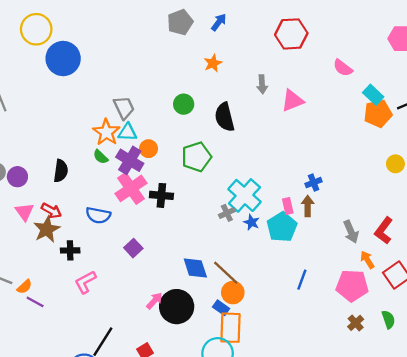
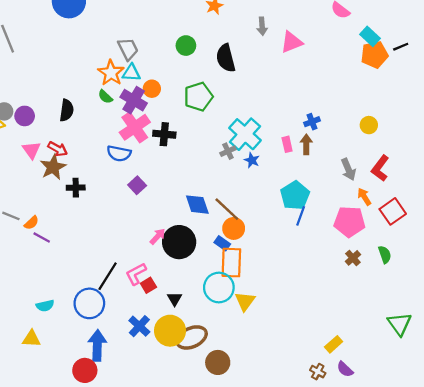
yellow circle: (395, 164) -> (369, 125), moved
blue semicircle: (98, 215) -> (119, 153), moved
cyan pentagon: (282, 227) -> (295, 195), moved
pink L-shape: (85, 282) -> (136, 274), moved

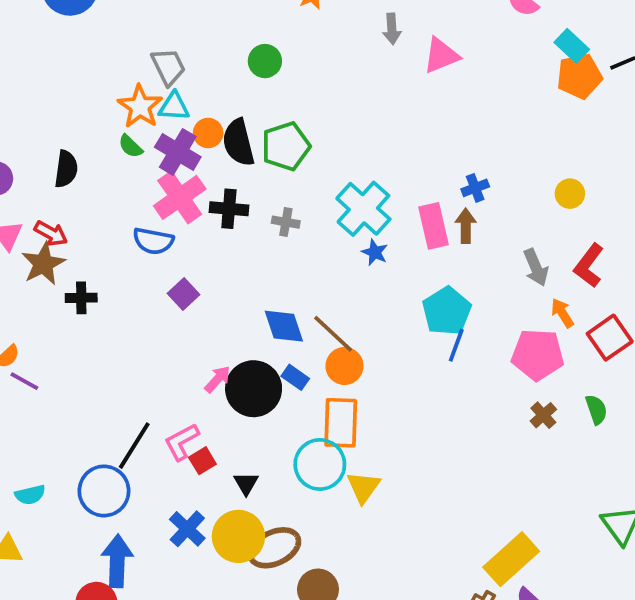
black semicircle: (226, 58) -> (238, 142), moved
pink rectangle: (287, 144) -> (434, 226), size x1.6
gray cross: (228, 151) -> (286, 222), moved, turned 35
blue rectangle: (222, 243) -> (295, 377), moved
yellow rectangle: (334, 344) -> (511, 559), size x1.8

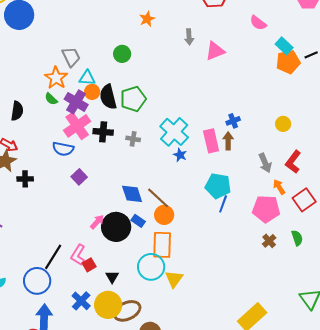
cyan triangle: (174, 106) -> (87, 78), moved
cyan pentagon: (447, 311) -> (218, 186), turned -30
pink L-shape: (182, 442) -> (78, 255), turned -30

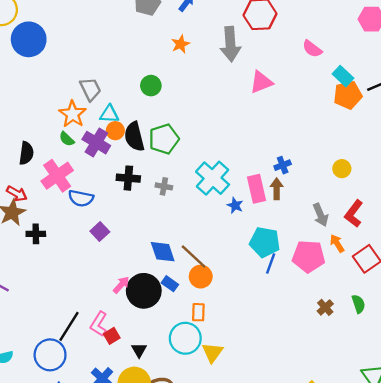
gray arrow: (189, 37) -> (230, 44), moved, size x1.8
pink cross: (77, 126) -> (57, 176), moved
blue star: (180, 155) -> (235, 205), moved
pink pentagon: (266, 209) -> (309, 256), moved
orange rectangle: (162, 245) -> (198, 312), size x0.6

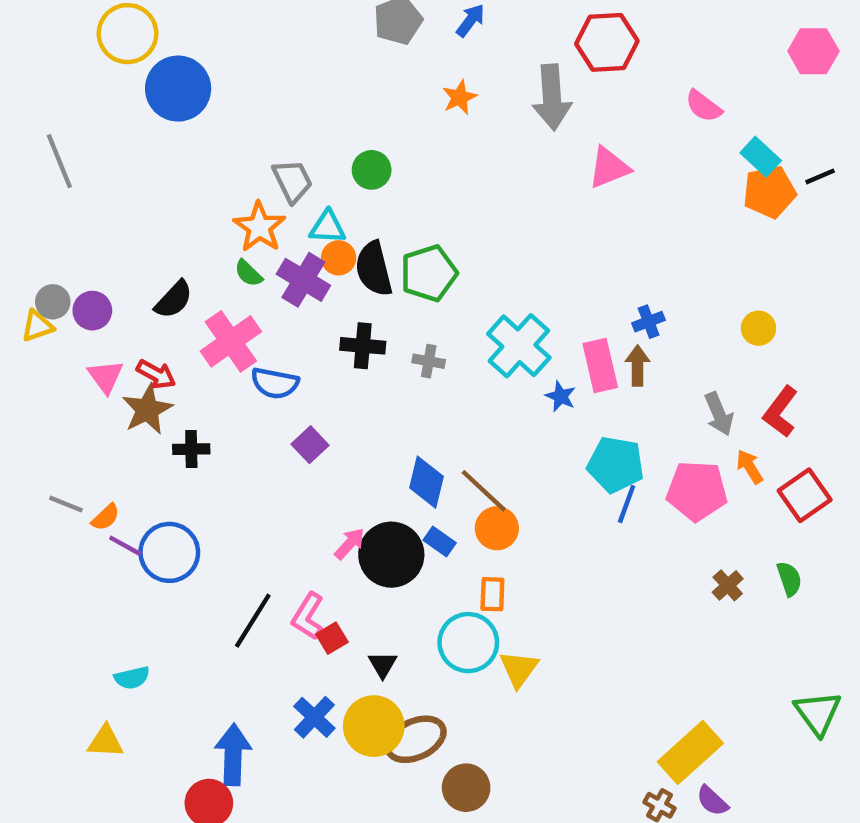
green circle: (151, 86) -> (372, 170), moved
black semicircle: (26, 153) -> (174, 300), turned 35
blue diamond: (163, 252) -> (427, 482), turned 32
blue circle: (50, 355) -> (169, 552), moved

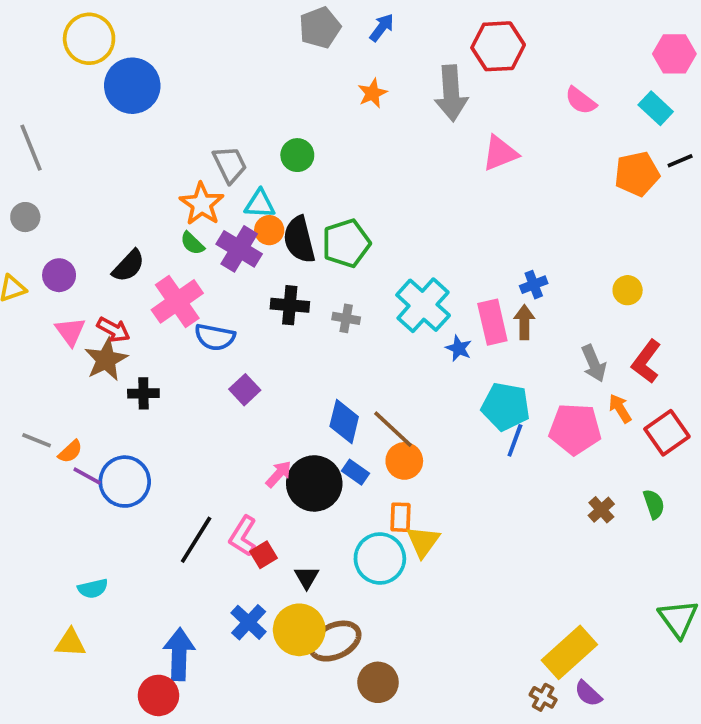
cyan rectangle: (761, 157) -> (656, 108), moved
gray circle: (53, 302) -> (25, 217), moved
yellow triangle: (519, 669) -> (423, 542), moved

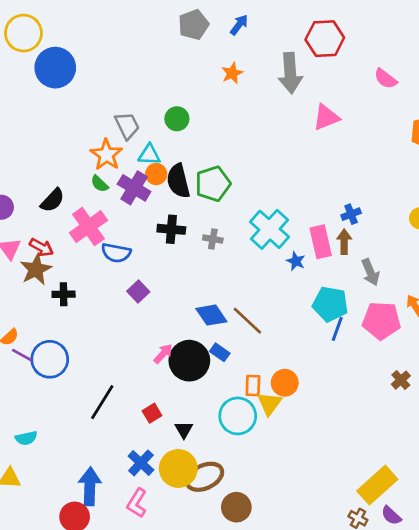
gray arrow: (594, 363) -> (370, 272), moved
blue diamond: (344, 422) -> (211, 315), turned -48
orange circle: (404, 461) -> (285, 383), moved
pink L-shape: (243, 536) -> (137, 503), moved

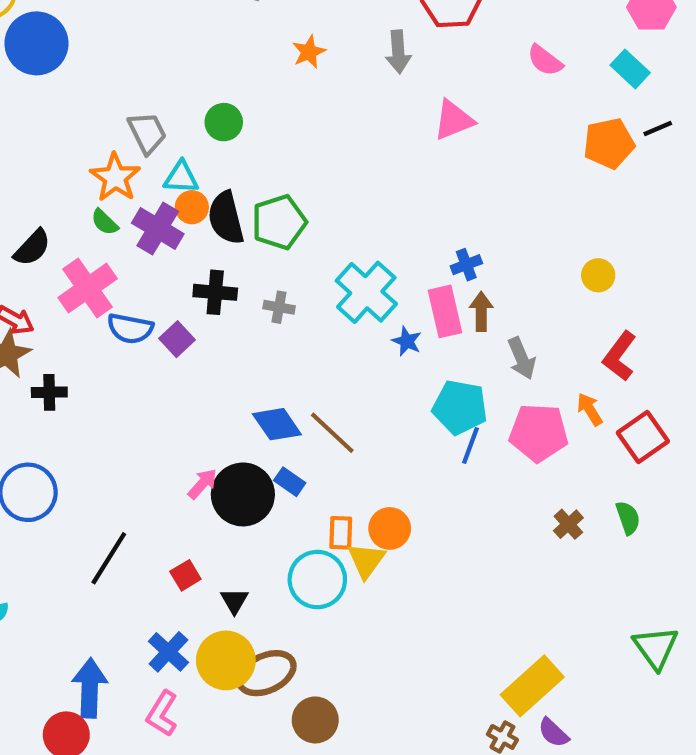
gray arrow: (290, 73) -> (398, 52), size x0.7
blue cross: (351, 214) -> (466, 265), moved
purple square: (138, 292) -> (177, 339), moved

